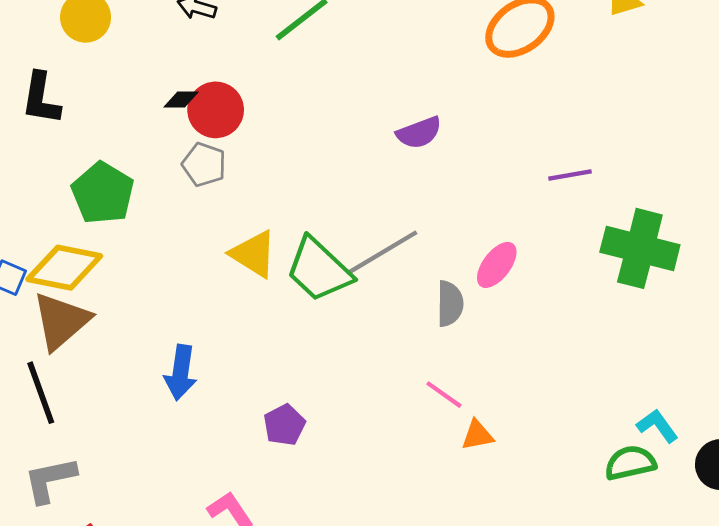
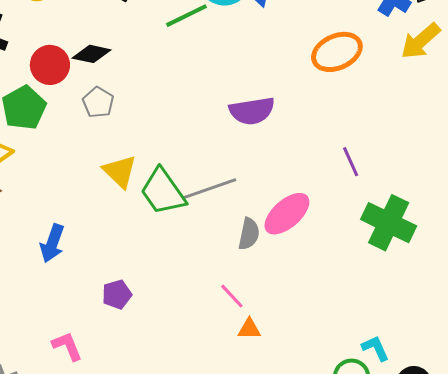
black diamond: (181, 100) -> (92, 54), size x1.5
red circle: (216, 110) -> (50, 65), moved
purple semicircle: (419, 133) -> (252, 111), size x1.4
purple line: (570, 175) -> (351, 162), turned 64
pink ellipse: (497, 265) -> (287, 214), size x1.4

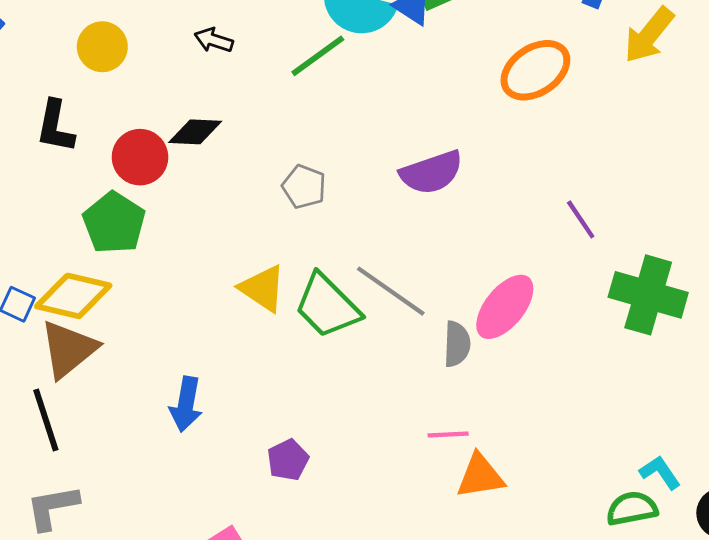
gray pentagon: (98, 102) -> (304, 187), moved
gray line: (209, 189) -> (391, 291), turned 64
pink line: (232, 296) -> (448, 435), turned -40
orange triangle: (249, 329) -> (480, 476), size x1.5

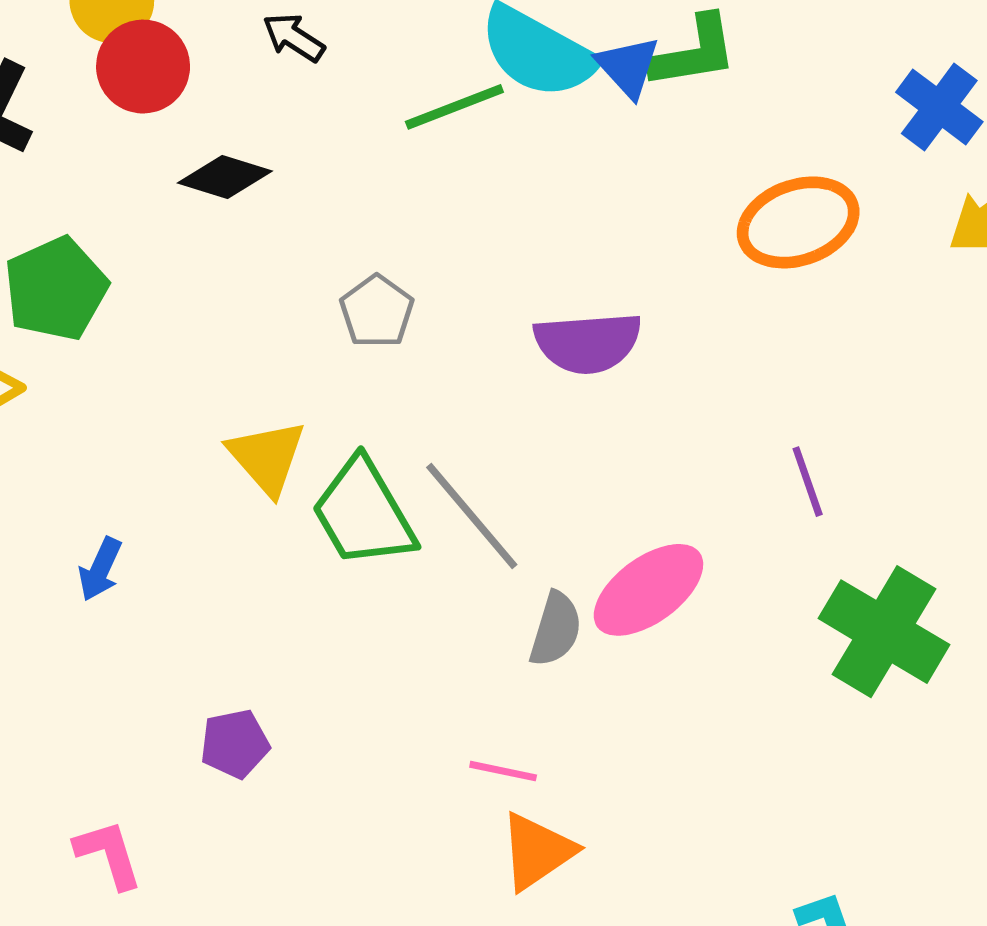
red circle: (140, 157) -> (143, 67), moved
blue arrow: (186, 404) -> (100, 569), moved, size x0.7
orange triangle: (480, 476) -> (537, 851), turned -40

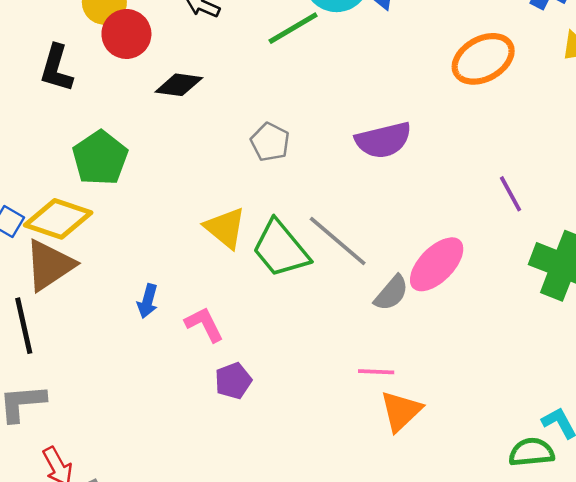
gray semicircle: (556, 629) -> (391, 293), turned 33
pink L-shape: (108, 854) -> (204, 324), moved

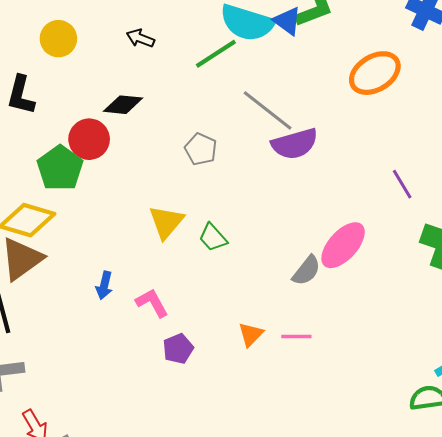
red circle: (126, 34) -> (89, 139), moved
yellow triangle: (225, 228) -> (166, 222), turned 33
gray line: (338, 241) -> (268, 110), moved
green trapezoid: (281, 249) -> (213, 237), size x0.6
orange triangle: (401, 411) -> (251, 334), moved, size x0.7

